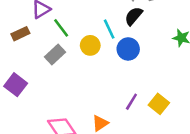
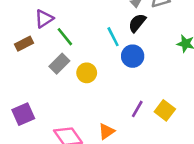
yellow circle: (90, 45) -> (87, 73), moved
purple square: (16, 85) -> (23, 114), moved, turned 30

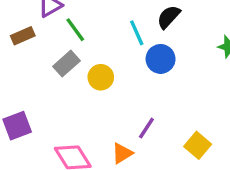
purple line: (137, 109) -> (146, 128), moved
yellow square: (165, 110) -> (198, 145), moved

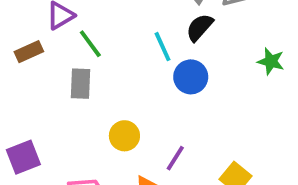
gray rectangle: (67, 64) -> (81, 84), turned -45
yellow circle: (101, 77) -> (124, 136), moved

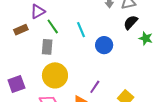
black semicircle: (200, 27) -> (131, 22), moved
cyan line: (163, 47) -> (81, 30), moved
yellow circle: (124, 136) -> (55, 75), moved, size x1.6

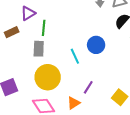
green line: (53, 26) -> (44, 28), turned 42
cyan line: (81, 30) -> (75, 56), moved

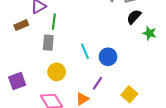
blue circle: (96, 45) -> (108, 57), moved
yellow circle: (48, 77) -> (57, 72), size x0.7

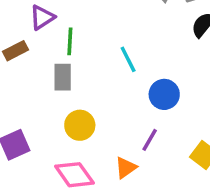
cyan line: (85, 51) -> (128, 59), moved

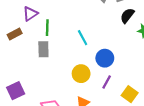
yellow circle: (80, 125) -> (81, 74), moved
purple line: (150, 140) -> (107, 82), moved

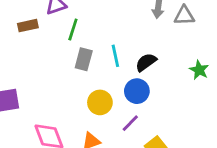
black semicircle: (127, 16) -> (146, 62), moved
gray rectangle: (43, 49) -> (84, 59), moved

